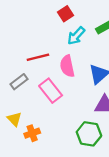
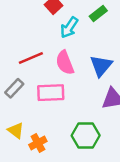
pink rectangle: (51, 91) -> (51, 93), turned -45
green hexagon: (89, 134) -> (86, 136), moved

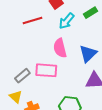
red line: (31, 58) -> (33, 21), moved
gray rectangle: (14, 88) -> (22, 76), moved

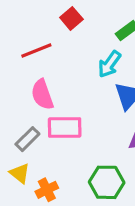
cyan arrow: (67, 21) -> (109, 64), moved
pink semicircle: (60, 48) -> (42, 95), moved

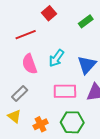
cyan arrow: (109, 64) -> (56, 58), moved
pink rectangle: (65, 127) -> (65, 91), moved
orange cross: (47, 190) -> (41, 124), moved

